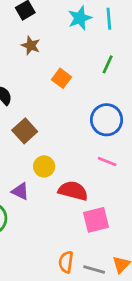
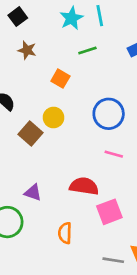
green line: (108, 64) -> (87, 51), moved, turned 54
yellow circle: (44, 166) -> (53, 118), moved
orange semicircle: (66, 262) -> (65, 233), moved

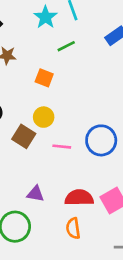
blue circle: (109, 114) -> (101, 140), moved
pink line: (114, 154) -> (62, 147), moved
red semicircle: (84, 186) -> (79, 198), moved

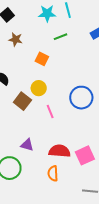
cyan star: (45, 17) -> (47, 13), turned 30
blue circle: (101, 140) -> (81, 98), moved
pink line: (62, 147) -> (50, 111), turned 56

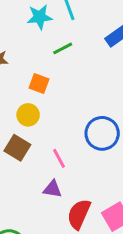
yellow circle: (39, 88) -> (28, 115), moved
purple triangle: (27, 145) -> (52, 189), moved
red semicircle: (60, 151) -> (79, 214), turned -65

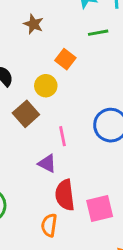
red semicircle: (79, 214) -> (65, 195), turned -48

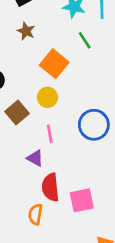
green line: (98, 33) -> (85, 40), turned 66
orange square: (65, 59) -> (54, 64), size x1.5
yellow circle: (46, 86) -> (47, 97), moved

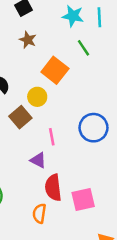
yellow circle: (47, 97) -> (37, 97), moved

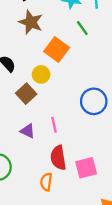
brown star: (28, 40) -> (31, 22), size x1.5
pink line: (52, 137) -> (54, 125), moved
purple triangle: (38, 160) -> (28, 131), moved

